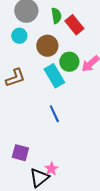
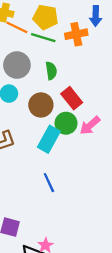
red rectangle: (74, 25) -> (72, 98), moved
cyan rectangle: (54, 76) -> (49, 139), turned 60

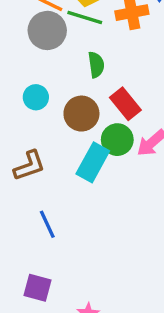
gray circle: (17, 65) -> (47, 30), moved
blue line: (49, 183) -> (47, 224), moved

